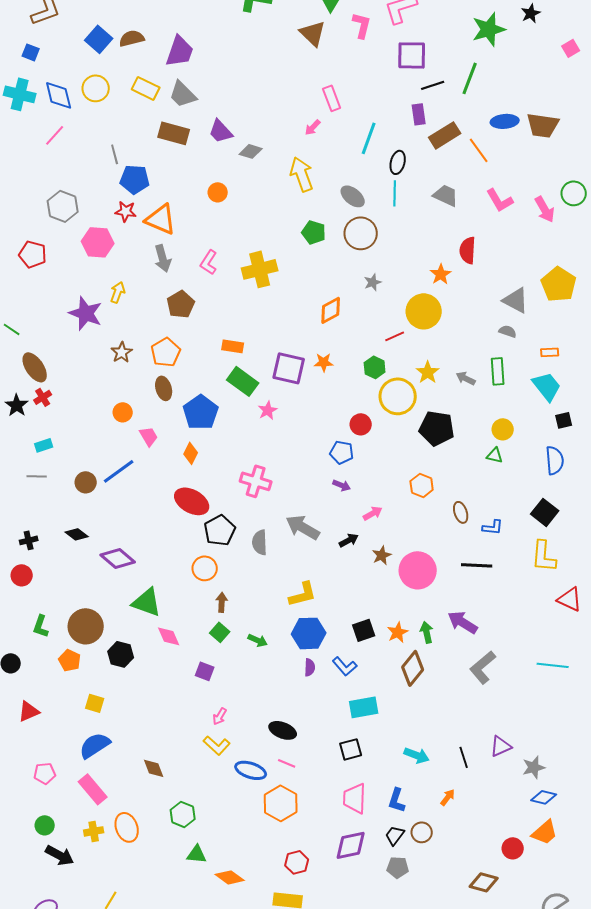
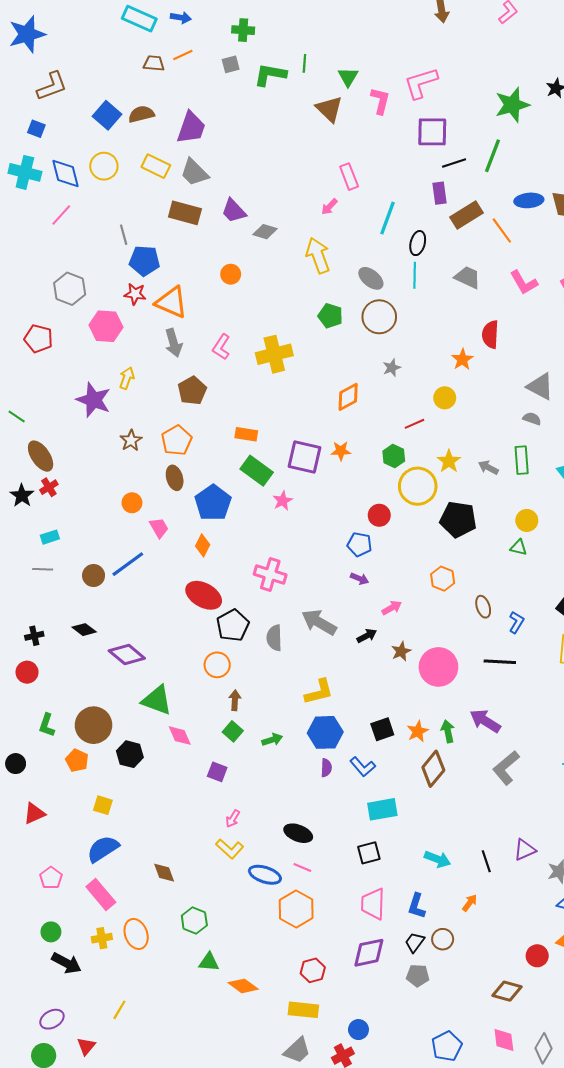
yellow circle: (424, 311) -> (445, 398), size x0.6
blue L-shape: (493, 527) -> (516, 622), turned -65
green arrow: (258, 640) -> (272, 740), turned -42
pink pentagon: (45, 773) -> (51, 878), turned -30

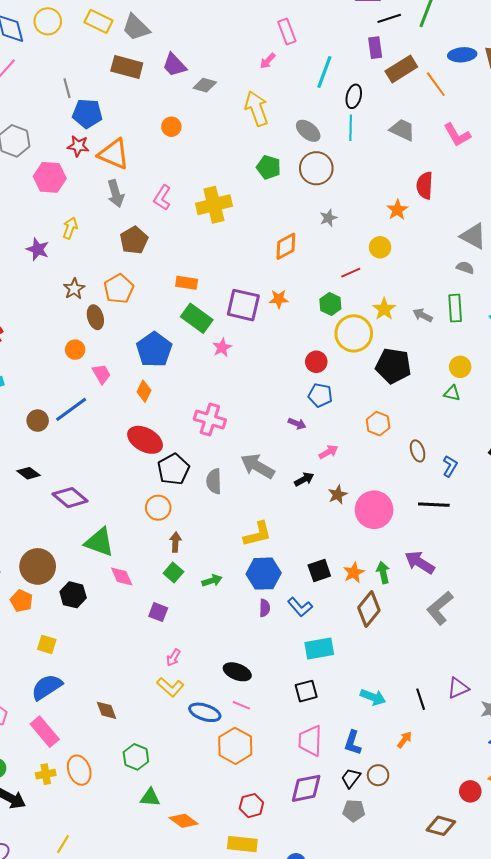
purple star: (94, 400) -> (38, 249), size x0.7
brown ellipse: (175, 478) -> (95, 317), moved
blue pentagon: (359, 544) -> (320, 395), moved

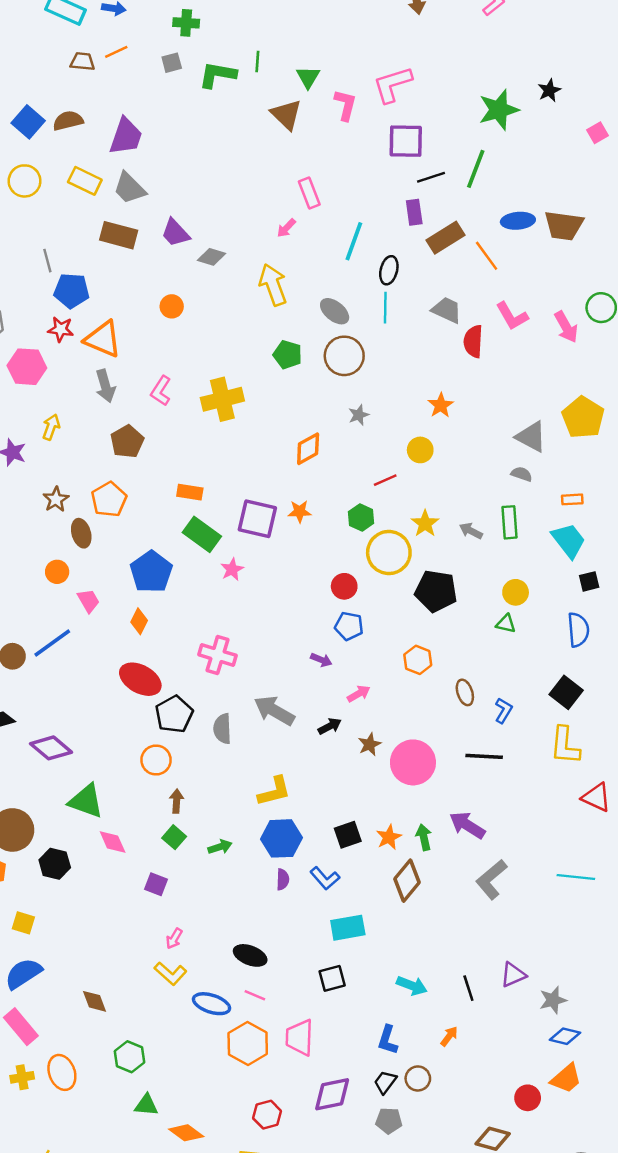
red semicircle: (425, 185) -> (473, 341), moved
pink trapezoid: (310, 741) -> (300, 1037), moved

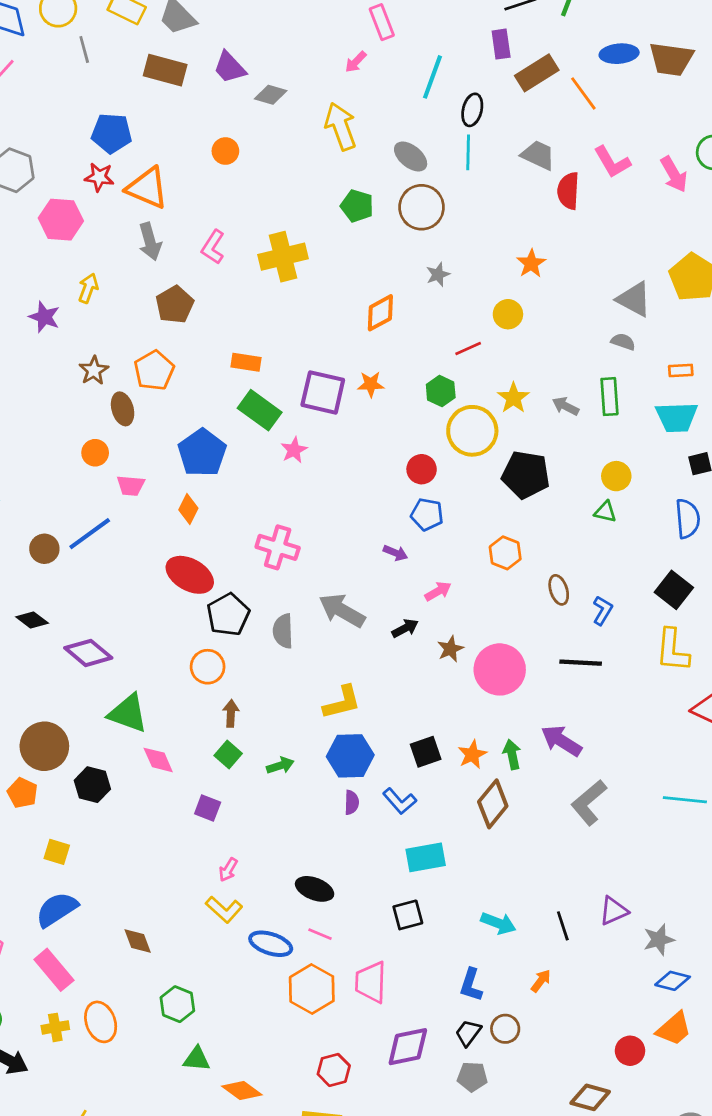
gray line: (47, 261) -> (84, 50), moved
cyan trapezoid: (569, 540) -> (677, 417), turned 126
pink trapezoid: (88, 601) -> (131, 486), turned 125

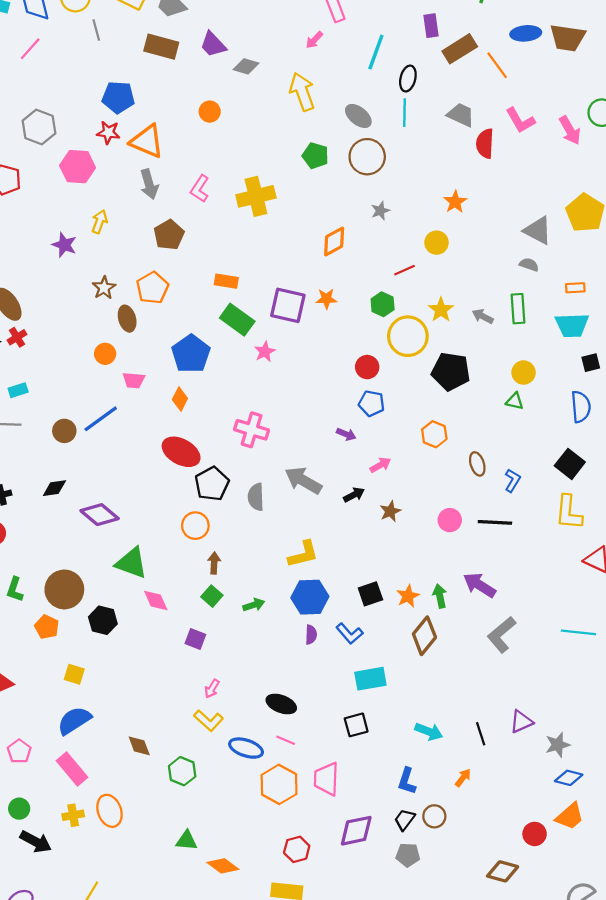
black diamond: (32, 620) -> (54, 488), turned -45
pink circle: (500, 669) -> (450, 520), moved, size x0.6
green hexagon: (177, 1004) -> (182, 771), moved

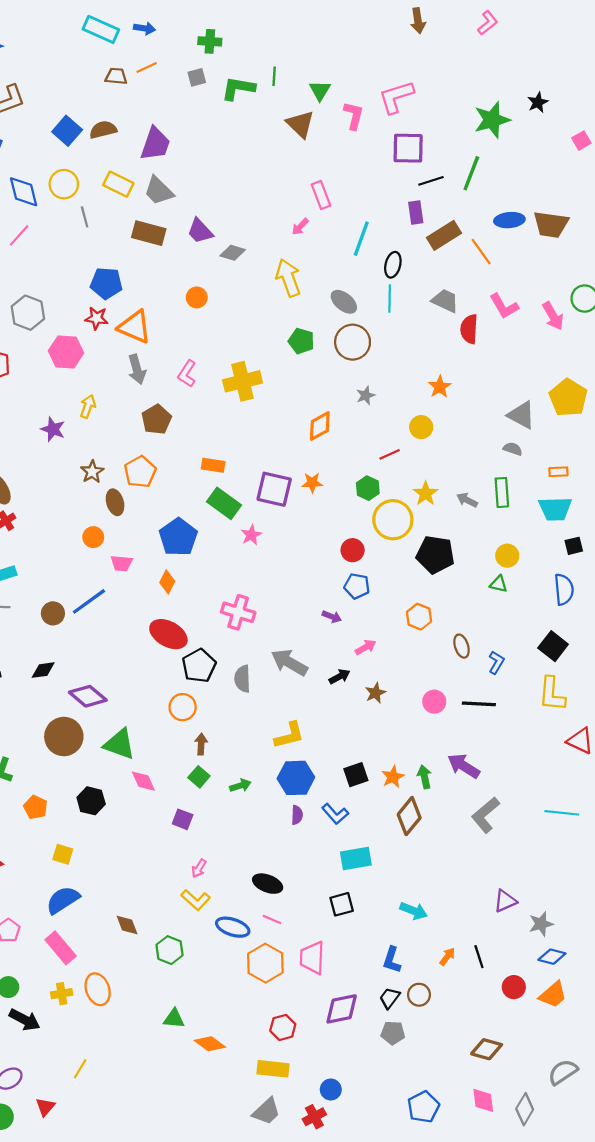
brown circle: (64, 589) -> (64, 737), moved
black line: (481, 734) -> (479, 957), moved
red circle: (535, 834) -> (514, 987), moved

